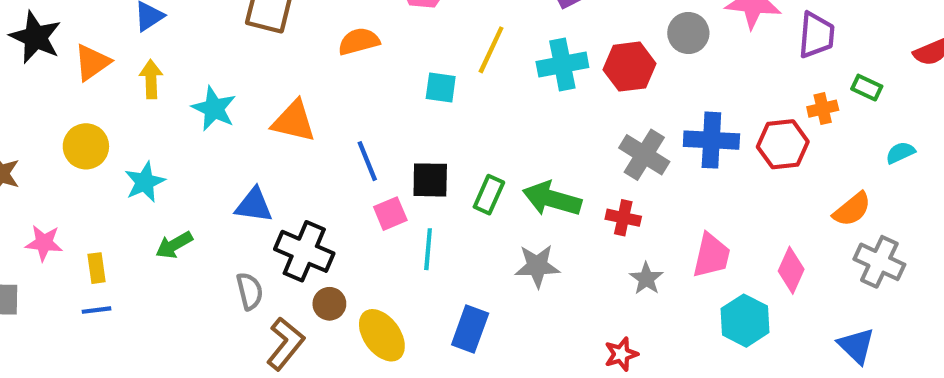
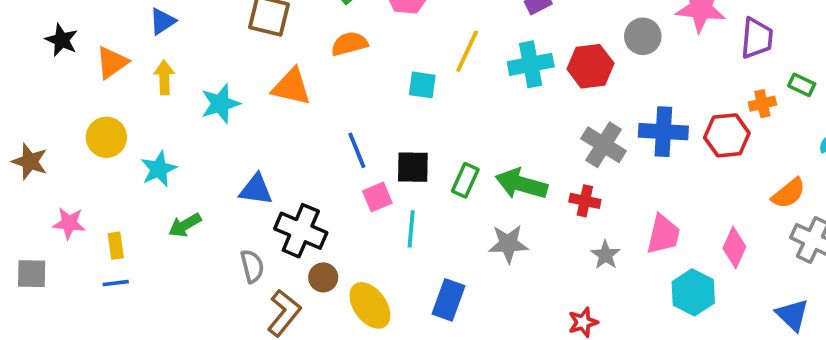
black star: (36, 37) -> (62, 40), size x0.7
cyan star: (214, 109) -> (220, 104), turned 30
orange triangle: (294, 121) -> (291, 87), moved

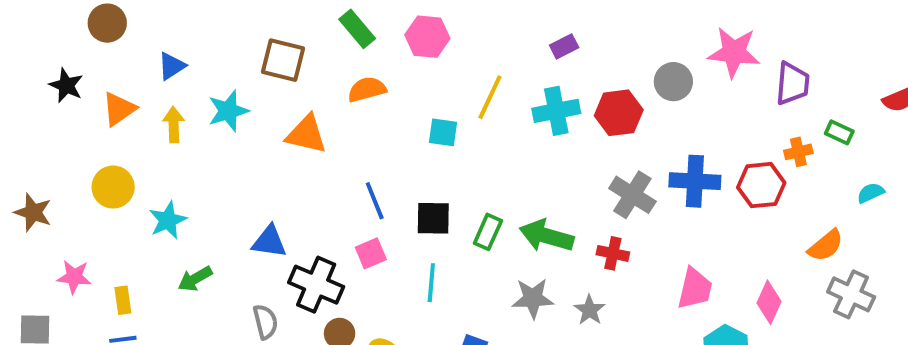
cyan star: (220, 104) -> (228, 111), moved
pink square: (377, 197) -> (371, 253), moved
gray star: (605, 255) -> (589, 310), moved

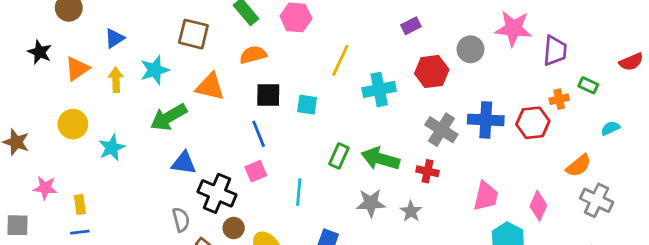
purple rectangle: (564, 46) -> (411, 26), moved
cyan cross: (556, 111) -> (379, 89), moved
cyan square: (443, 132) -> (307, 105), moved
black square: (433, 218) -> (268, 95), moved
green arrow: (195, 279) -> (169, 117), moved, size x1.5

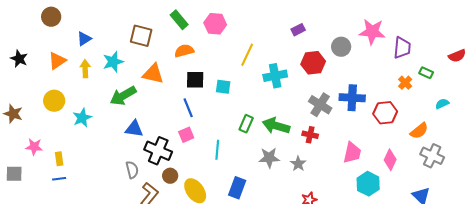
black star: (40, 52) -> (19, 59), moved
orange cross: (559, 99) -> (405, 83), turned -32
red hexagon: (533, 123) -> (385, 113), moved

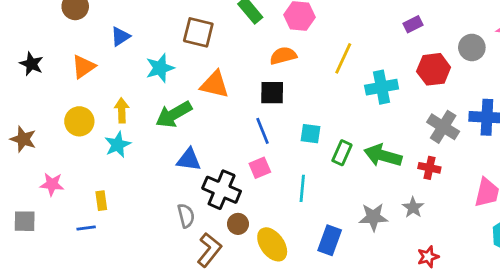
orange semicircle: (184, 51) -> (283, 56), moved
yellow arrow: (85, 69) -> (122, 110), moved
cyan square: (223, 87) -> (310, 134), moved
gray star: (269, 158) -> (373, 217), moved
yellow rectangle: (59, 159) -> (101, 201), moved

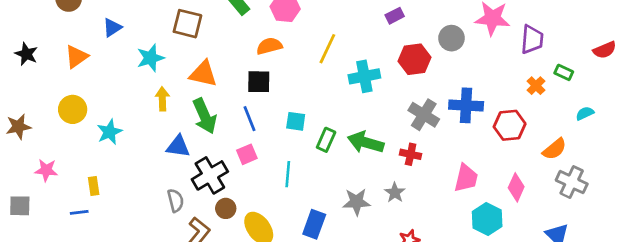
yellow arrow: (122, 110) -> (162, 99), moved
green arrow: (174, 114) -> (205, 116), moved, turned -84
brown star: (23, 139) -> (18, 127), turned -30
black cross: (222, 190) -> (210, 175), turned 36

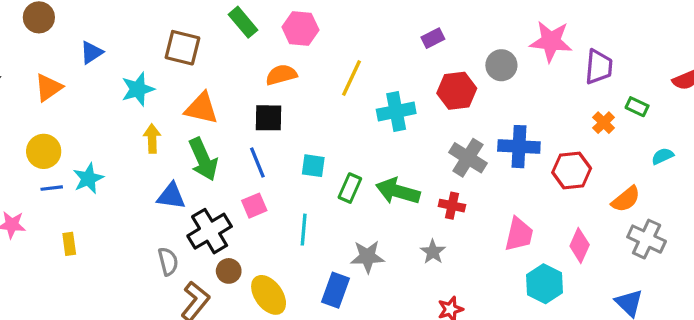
gray star: (356, 202) -> (367, 257), moved
blue line: (79, 212) -> (52, 188), moved

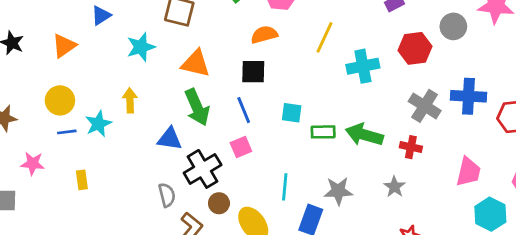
yellow arrow: (152, 139) -> (130, 100), moved
green rectangle: (350, 188) -> (323, 132), turned 65
cyan line: (304, 230) -> (285, 187), moved

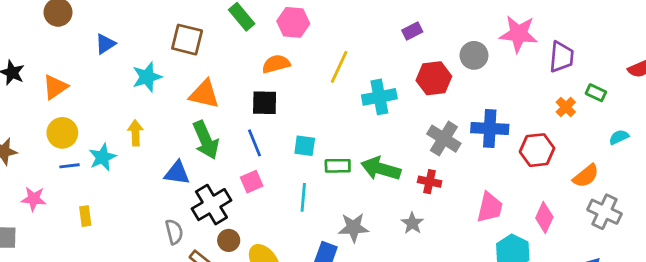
orange triangle: (64, 46) -> (55, 87), moved
cyan line: (285, 187) -> (303, 197), moved

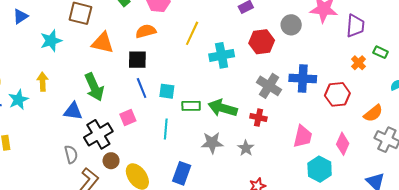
orange triangle: (204, 94) -> (103, 43), moved
blue line: (255, 143) -> (142, 88), moved
gray star: (353, 228) -> (212, 143), moved

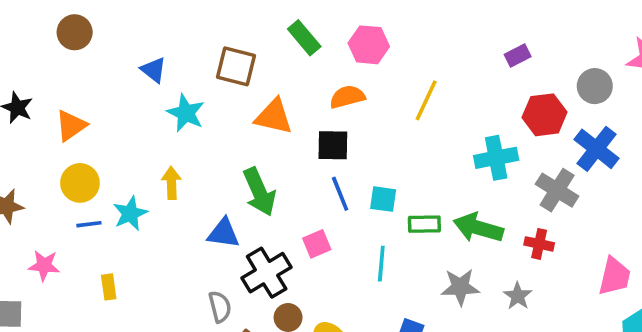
blue triangle: (20, 16) -> (154, 70), moved, turned -49
cyan star: (51, 41) -> (186, 113), turned -30
cyan cross: (222, 55) -> (496, 158), moved
blue cross: (303, 79) -> (597, 149), moved, turned 35

